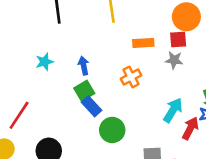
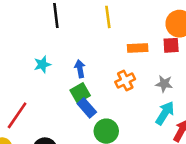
gray star: (174, 60) -> (164, 84), moved

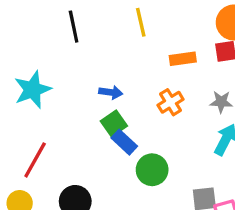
cyan star: (42, 64) -> (33, 90), moved, size x1.6
blue arrow: (80, 69) -> (111, 92), turned 114

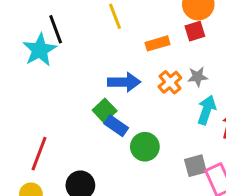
cyan star: (33, 90) -> (40, 50), moved
blue arrow: (111, 92) -> (124, 82), moved, size x1.5
orange cross: (171, 102) -> (170, 82), moved

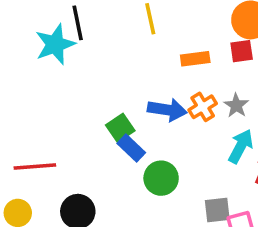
gray star: (198, 77) -> (236, 105), turned 30
blue arrow: (124, 82) -> (167, 110), moved
red line: (39, 154) -> (35, 166), turned 56

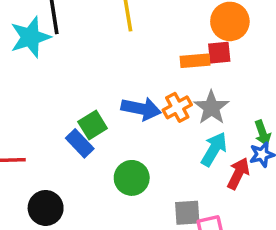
orange rectangle: (195, 59) -> (195, 61), moved
gray star: (236, 105) -> (211, 108), size x1.4
blue rectangle: (131, 148) -> (80, 143), moved

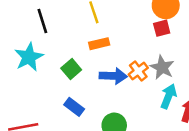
cyan star: (30, 37) -> (29, 57), moved
orange rectangle: (195, 61) -> (99, 44), moved
green square: (93, 125) -> (71, 69), moved

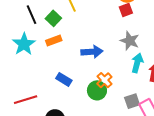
orange rectangle: (99, 44) -> (54, 41), moved
green square: (71, 69) -> (53, 18), moved
orange cross: (138, 71) -> (104, 80), moved

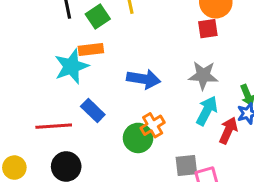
gray star: (130, 41) -> (203, 75), turned -30
cyan star: (24, 44) -> (71, 66), moved
red line: (26, 100) -> (54, 126), moved

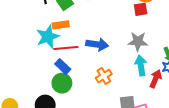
cyan arrow: (207, 111) -> (141, 65), turned -36
red line: (54, 126) -> (66, 48), moved
green circle: (138, 138) -> (62, 83), moved

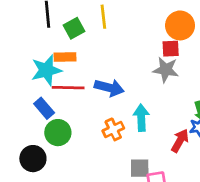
gray star: (138, 41) -> (166, 70), moved
cyan arrow: (141, 65) -> (141, 118), moved
blue rectangle: (63, 67) -> (44, 108), moved

